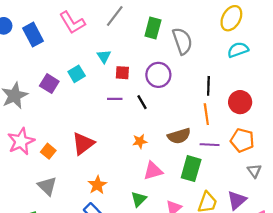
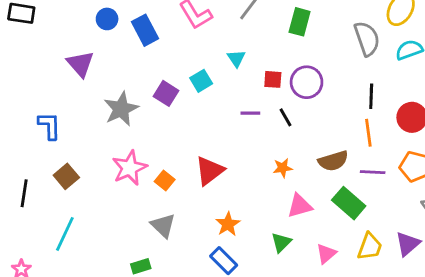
gray semicircle: (182, 41) -> (367, 39), moved
red square: (122, 73) -> (273, 79), moved
green rectangle: (191, 169) -> (349, 203), turned -65

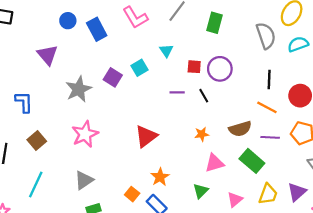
orange line: (368, 133) -> (267, 107), turned -54
orange square: (165, 181) -> (132, 194), moved
gray triangle: (163, 226) -> (84, 180), moved, turned 42

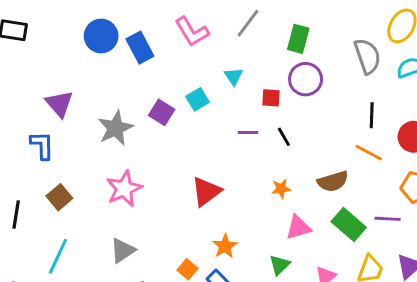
blue circle: (68, 21) -> (101, 36), size x1.5
purple triangle: (47, 55) -> (59, 104), moved
purple circle: (220, 69) -> (306, 79), moved
purple line: (270, 137) -> (388, 219), moved

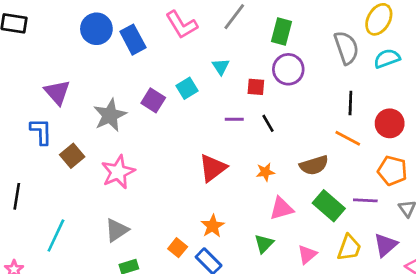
red triangle: (206, 191) -> (213, 168), moved
brown square: (59, 197) -> (72, 156), moved

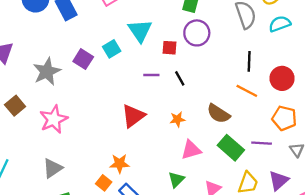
cyan triangle: (221, 67) -> (140, 31), size x1.6
brown semicircle: (314, 165) -> (218, 114), turned 50
orange star: (213, 226) -> (120, 164), moved, turned 30

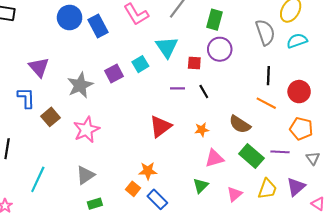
purple square: (83, 59) -> (114, 74), turned 30

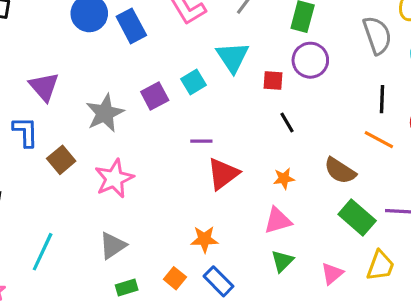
purple line: (177, 88) -> (201, 141), moved
pink triangle: (214, 158) -> (278, 221), moved
orange square: (133, 189) -> (175, 278), moved

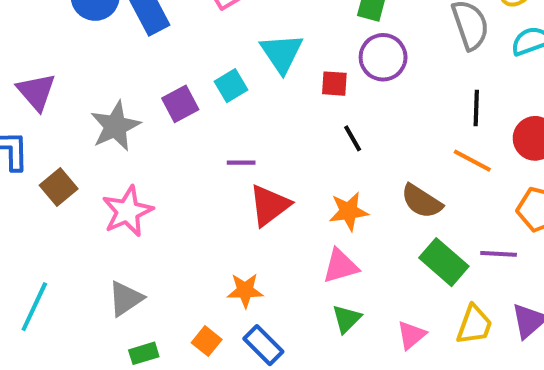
orange star: (284, 179) -> (349, 211), size x1.4

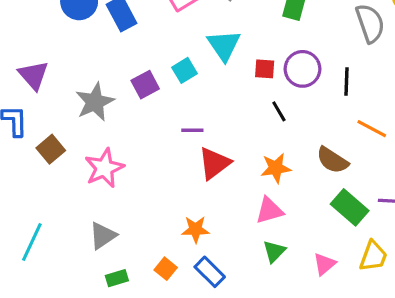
purple circle: (383, 57) -> (302, 69), moved
black line: (476, 108) -> (347, 81), moved

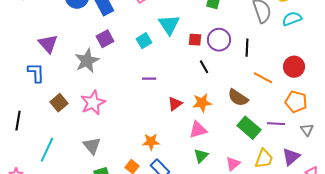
purple square: (145, 85) -> (105, 39), moved
brown square: (51, 149) -> (59, 103), moved
red triangle: (214, 163) -> (175, 104), moved, size x0.7
gray triangle: (103, 236) -> (92, 146), turned -36

